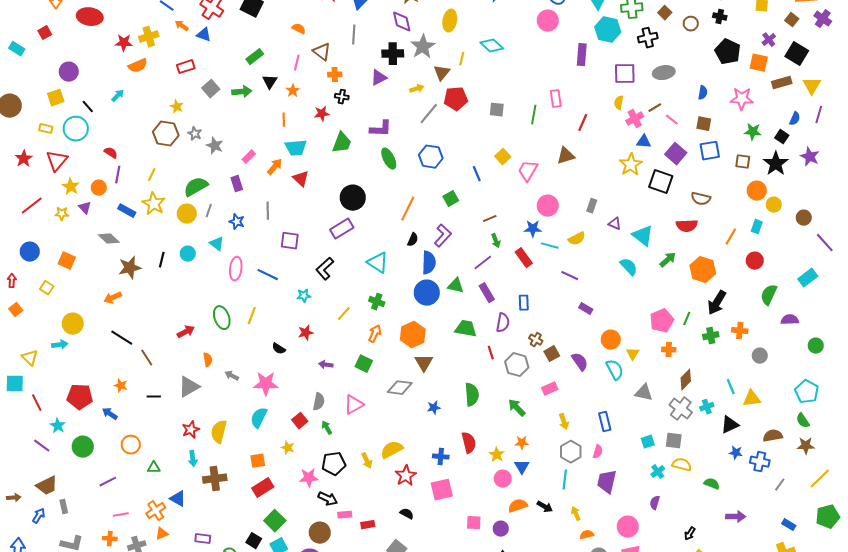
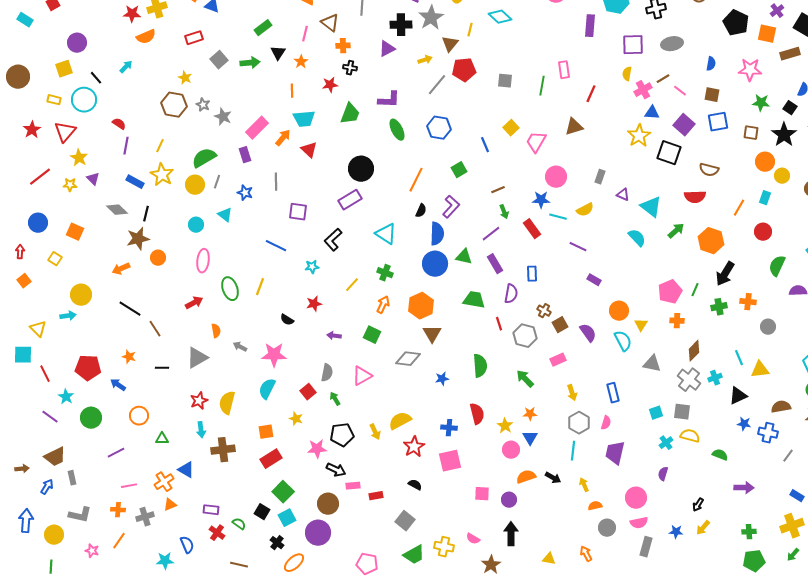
pink rectangle: (249, 157) -> (257, 128), size x1.6
orange circle: (99, 188) -> (158, 258), moved
black line: (162, 260) -> (146, 214), moved
pink ellipse: (236, 269) -> (203, 261), moved

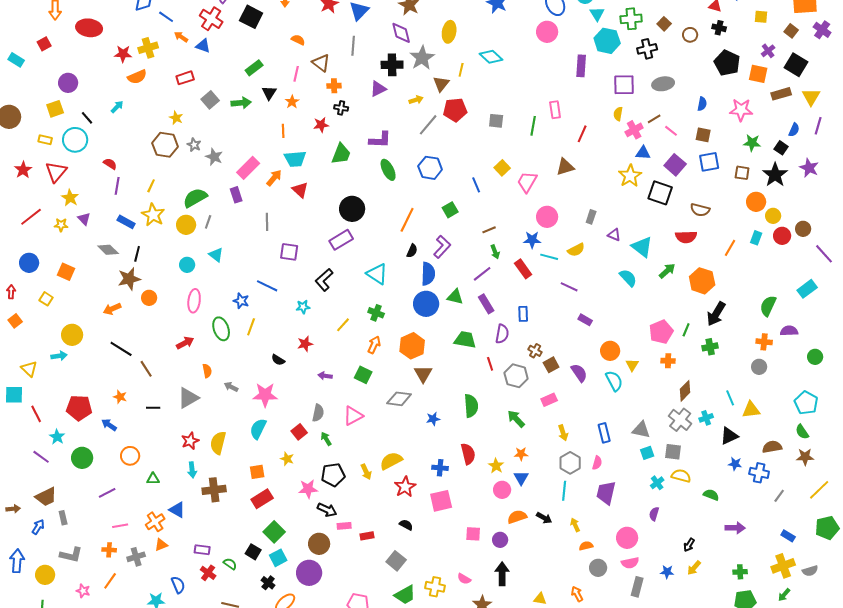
blue star: (245, 193) -> (241, 301), moved
red circle: (763, 232) -> (782, 236), moved
orange cross: (748, 302) -> (764, 342), moved
gray triangle: (652, 364) -> (641, 430), moved

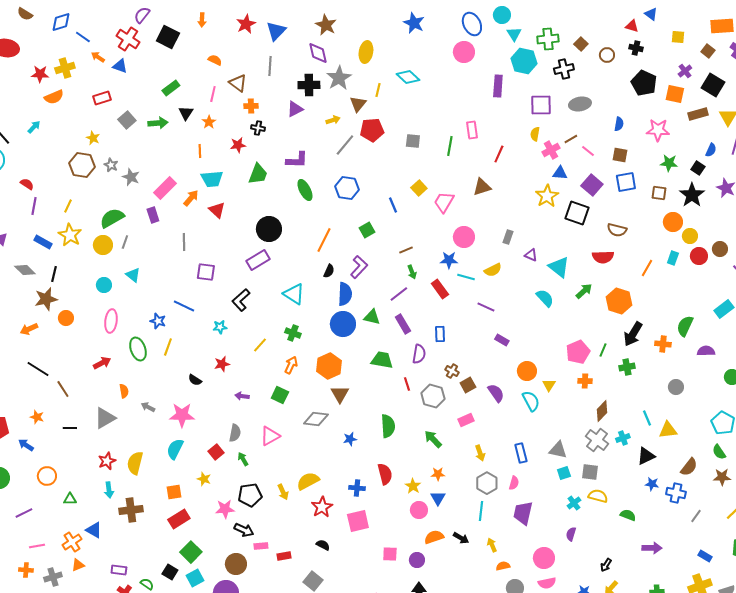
orange cross: (764, 342) -> (663, 344), moved
brown semicircle: (772, 447) -> (689, 467), turned 138

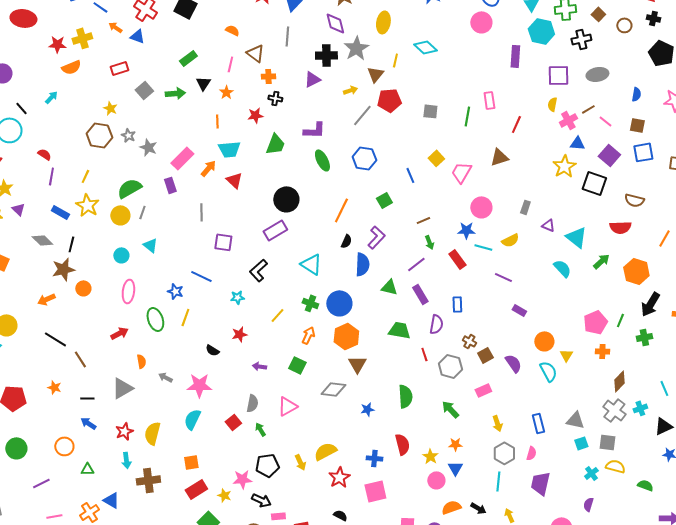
blue circle: (343, 324) -> (339, 303), moved
blue arrow: (26, 445) -> (88, 423), moved
yellow star: (204, 479) -> (224, 495), moved

